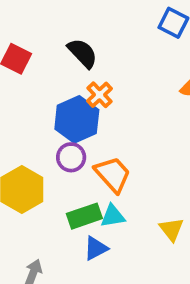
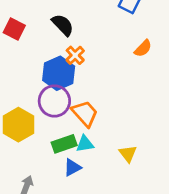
purple circle: (71, 157) -> (54, 101), size x1.5

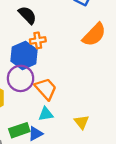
orange semicircle: (143, 48) -> (94, 35), size x1.6
orange cross: (75, 55) -> (38, 40), turned 35
green rectangle: (64, 144) -> (19, 130), moved

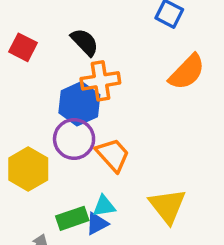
orange cross: (38, 40) -> (100, 81), size x1.5
cyan triangle: (46, 114) -> (104, 206), moved
yellow triangle: (81, 122) -> (167, 206), size x1.6

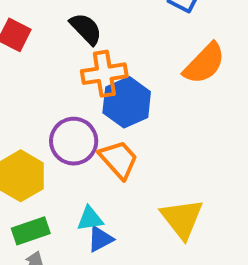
blue hexagon: (79, 104) -> (127, 102), moved
cyan triangle: (104, 206) -> (90, 219), moved
green rectangle: (72, 218) -> (31, 231), moved

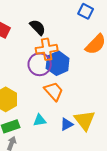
purple circle: (74, 141) -> (40, 64), moved
blue triangle: (100, 239) -> (67, 124), moved

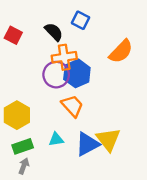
blue square: (86, 11) -> (80, 20), moved
blue triangle: (67, 124) -> (87, 144), size x1.6

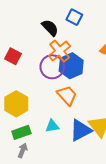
red square: (13, 35) -> (13, 56), moved
orange cross: (64, 57) -> (60, 51), turned -30

